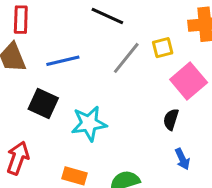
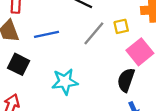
black square: (43, 104) -> (19, 64), moved
black semicircle: (171, 119) -> (126, 80), size x1.5

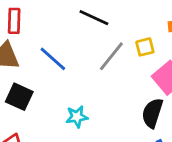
blue line: (46, 34) -> (53, 59), turned 55
cyan star: (65, 82) -> (77, 117), size x0.7

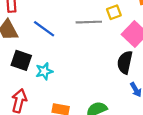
gray line: (111, 56) -> (89, 22), turned 55
cyan star: (77, 117) -> (44, 71), moved

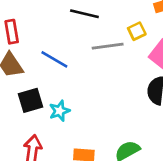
black square: (21, 60) -> (30, 100), turned -30

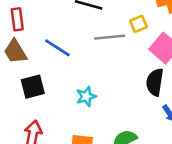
cyan star: (59, 111) -> (86, 96), moved

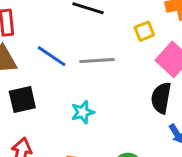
gray line: (110, 37) -> (97, 61), moved

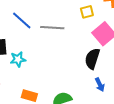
cyan star: (83, 112) -> (18, 59), moved

